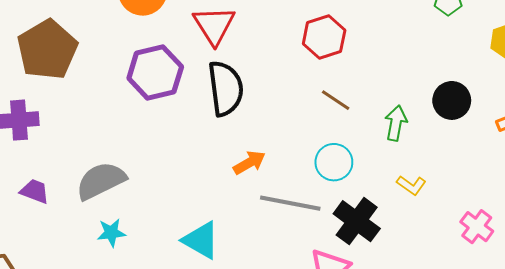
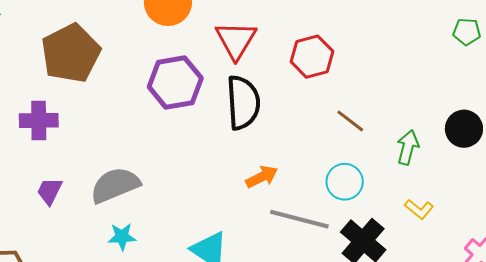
red hexagon: (324, 37) -> (312, 57), moved
purple trapezoid: (35, 191) -> (50, 191), turned -88

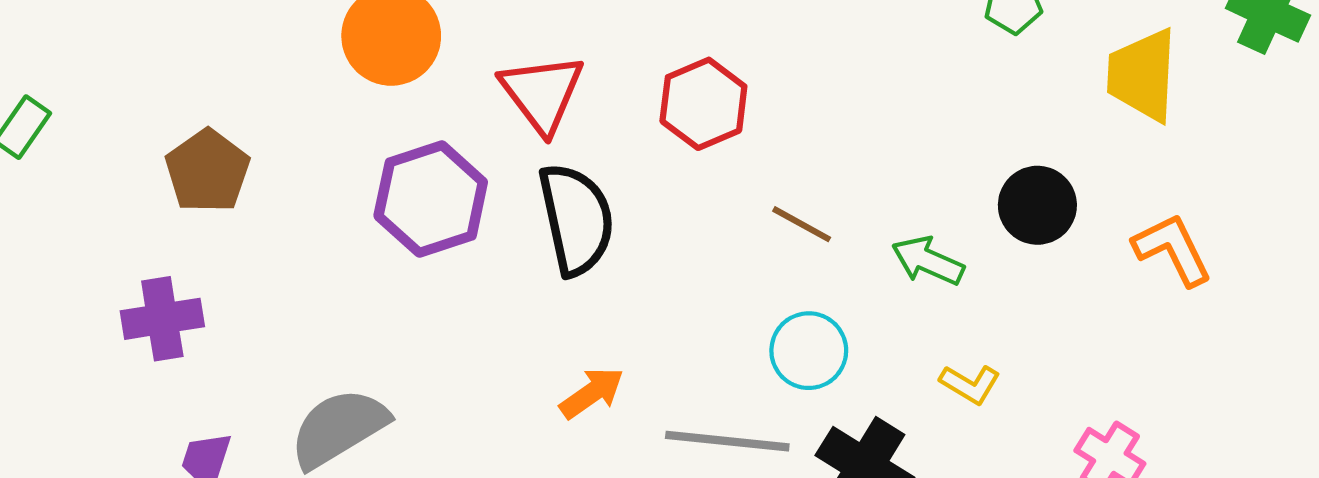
brown pentagon: (71, 53) -> (207, 171), size x0.7
green arrow: (408, 147) -> (928, 261), turned -72
orange arrow: (262, 177) -> (592, 393), moved

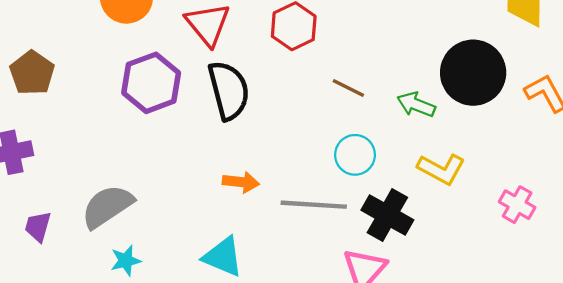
black circle: (1037, 205) -> (473, 73), size x1.6
yellow L-shape: (970, 384) -> (441, 169), size x1.5
orange arrow: (592, 393) -> (241, 182), turned 44

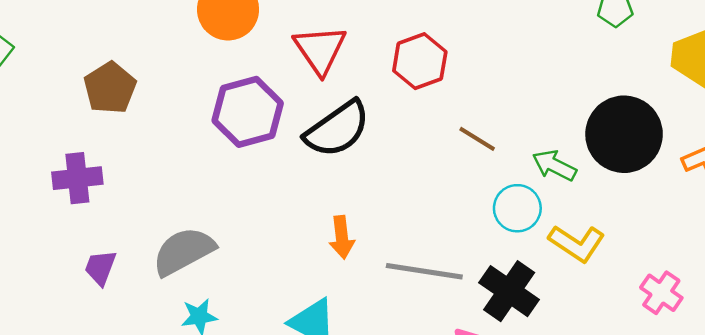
black semicircle: (229, 90) -> (337, 129), turned 64
cyan circle: (355, 155) -> (517, 208), moved
orange arrow: (241, 182) -> (342, 237), turned 72

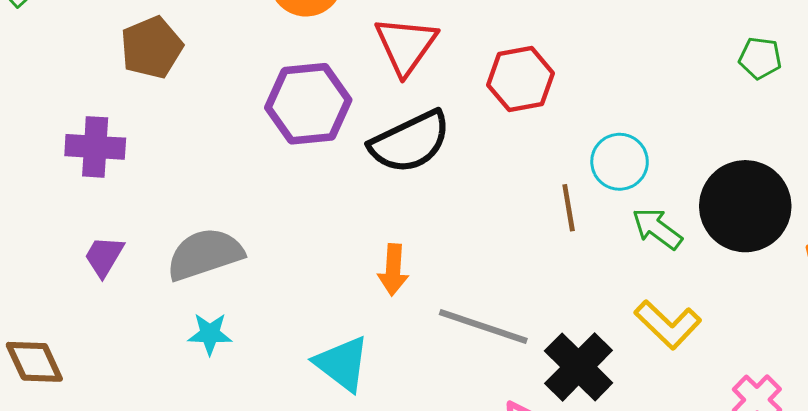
brown line: (477, 139) -> (569, 208), moved, turned 39
cyan circle: (517, 208) -> (620, 162), moved

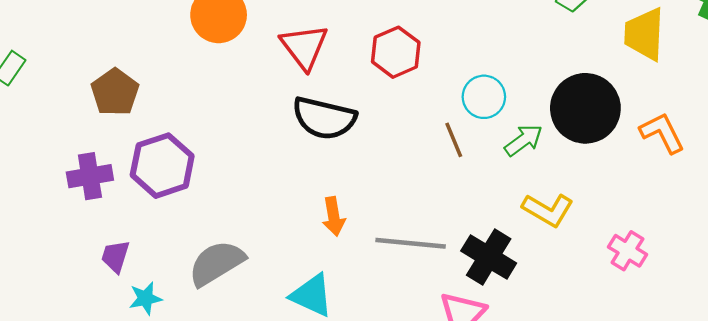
purple hexagon: (308, 104) -> (162, 166), moved
black semicircle: (410, 142) -> (324, 118), turned 52
green arrow: (657, 229) -> (524, 140), turned 120
gray semicircle: (205, 254) -> (216, 263), moved
cyan star: (210, 334) -> (145, 298), moved

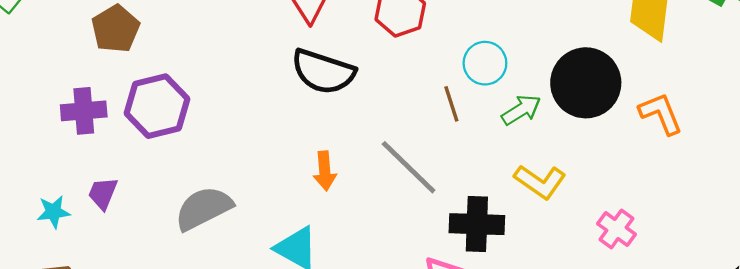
gray line: (411, 243) -> (409, 167), moved, turned 34
black cross: (489, 257) -> (477, 224), turned -34
cyan star: (145, 298) -> (53, 212), moved

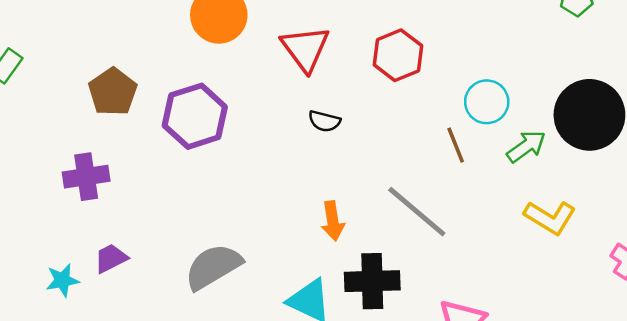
black semicircle: (323, 72) -> (324, 121), size x0.5
purple hexagon: (157, 106) -> (195, 116), moved
purple trapezoid: (103, 193) -> (111, 258), turned 45
black cross: (477, 224) -> (372, 281), moved

